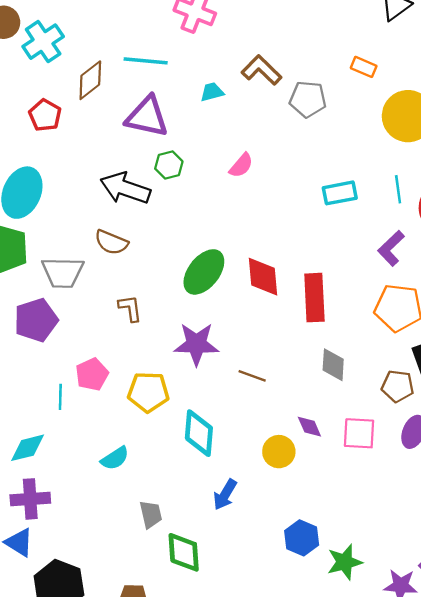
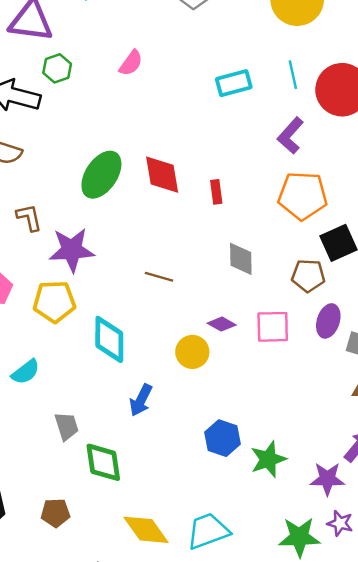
red rectangle: (314, 298) -> (216, 192), size x0.5
purple star: (196, 344) -> (72, 250), moved
purple diamond: (309, 427) -> (222, 324), turned -32

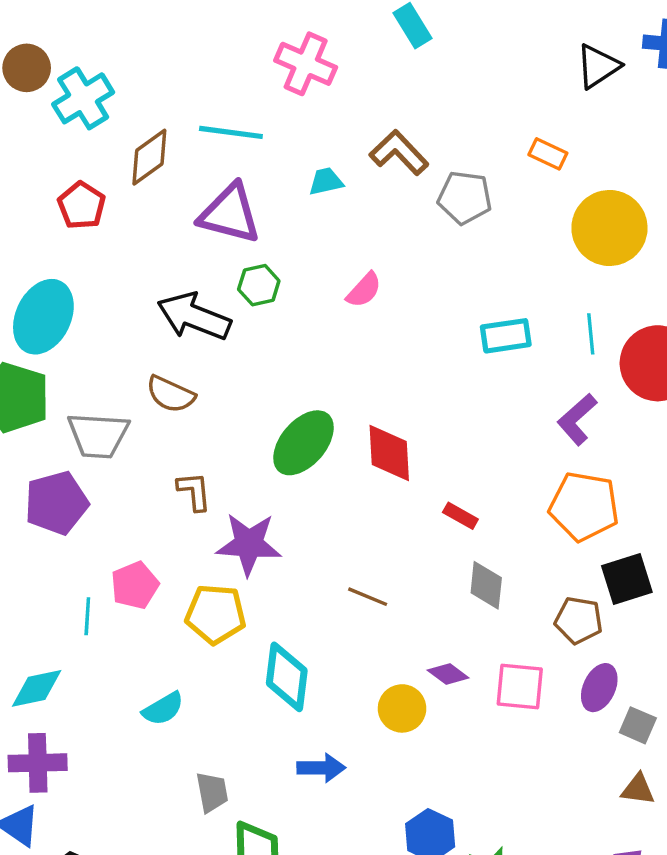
red rectangle: (216, 192) -> (460, 516), moved, turned -60
blue arrow: (141, 400) -> (321, 768), turned -124

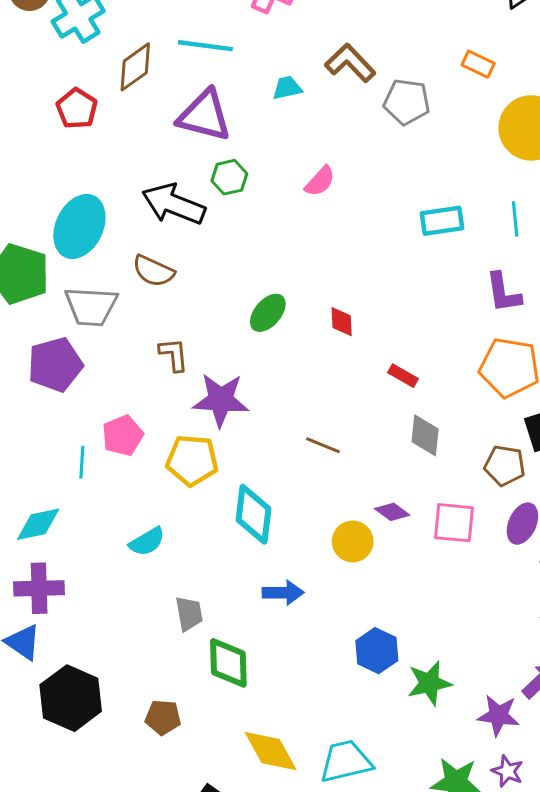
cyan ellipse: (43, 317) -> (79, 226), moved
purple L-shape: (577, 419) -> (503, 293), turned -57
green ellipse: (303, 443) -> (268, 313), size x0.7
red diamond: (389, 453) -> (342, 322), size x0.6

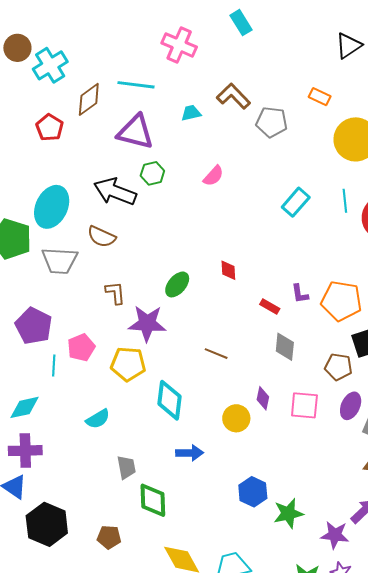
cyan rectangle: (442, 221) -> (296, 202), turned -40
purple L-shape: (503, 293) -> (300, 294), moved, size x0.7
green ellipse: (268, 313) -> (177, 284), moved
purple pentagon: (55, 365) -> (34, 326), moved, turned -30
purple diamond: (392, 512) -> (263, 398), turned 65

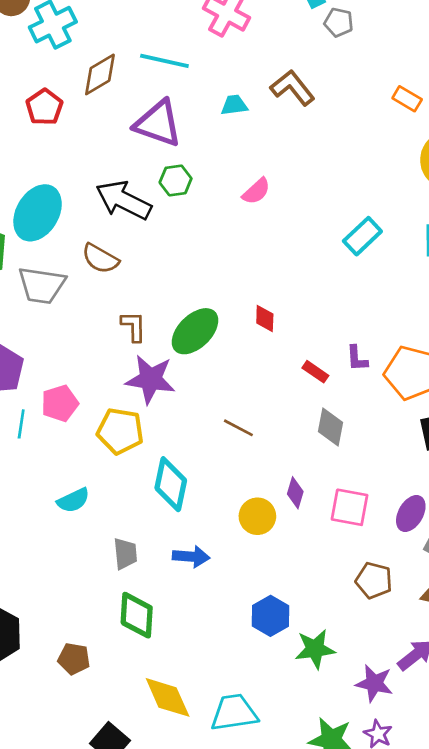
gray pentagon: (272, 122) -> (339, 22), moved, size x0.7
green ellipse: (177, 284) -> (195, 331), size x1.4
brown L-shape: (115, 293) -> (134, 326), moved
brown pentagon: (338, 367) -> (374, 580), moved
gray trapezoid: (126, 467) -> (125, 554), moved

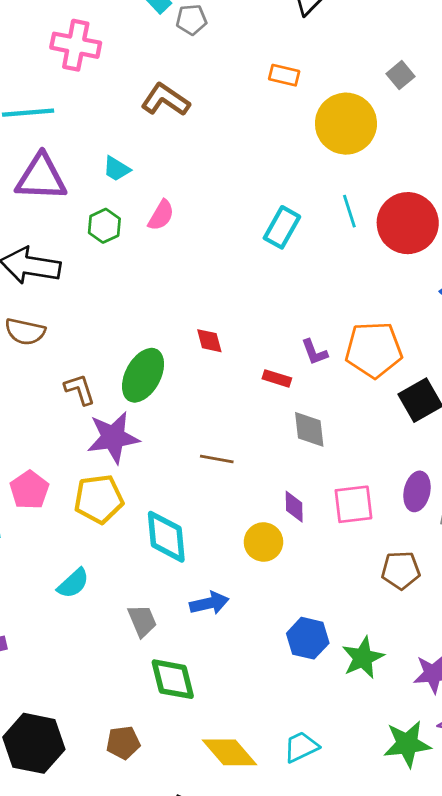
cyan trapezoid: (234, 105) -> (117, 169), moved, turned -124
green hexagon: (176, 180) -> (104, 226), moved
cyan trapezoid: (234, 713) -> (301, 747), size x0.7

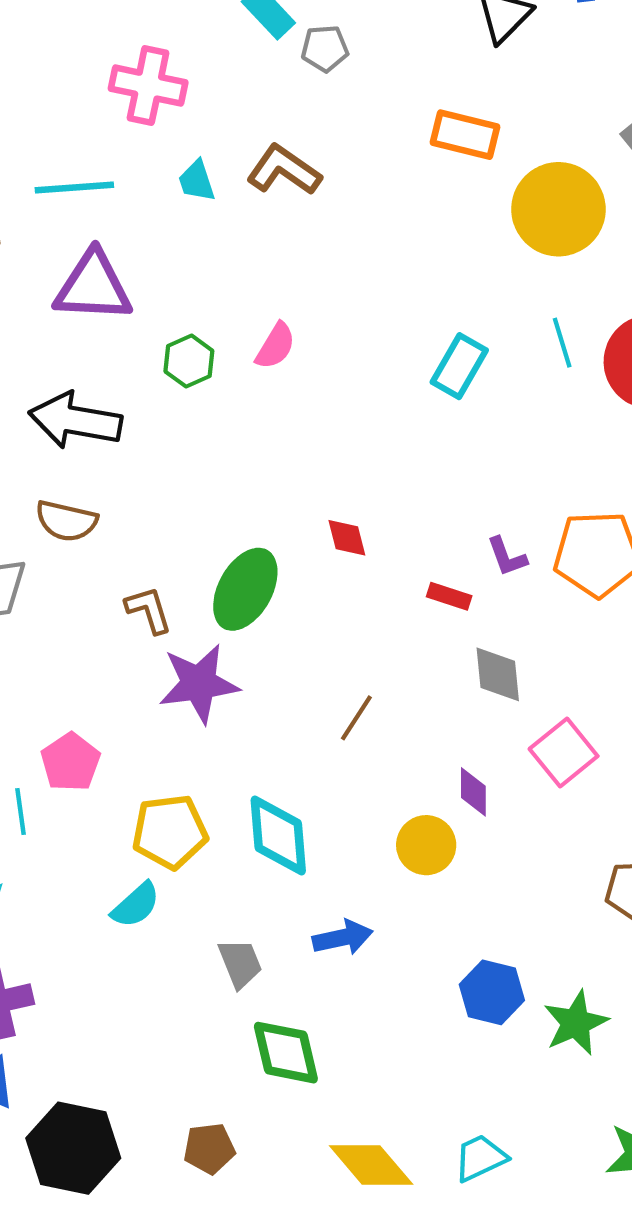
orange rectangle: (284, 75) -> (465, 135), size x1.4
cyan trapezoid: (117, 169) -> (197, 181), moved, turned 40
brown line: (217, 459) -> (356, 718), turned -68
yellow pentagon: (99, 499) -> (170, 832), moved
pink square: (353, 504) -> (564, 753), moved, turned -33

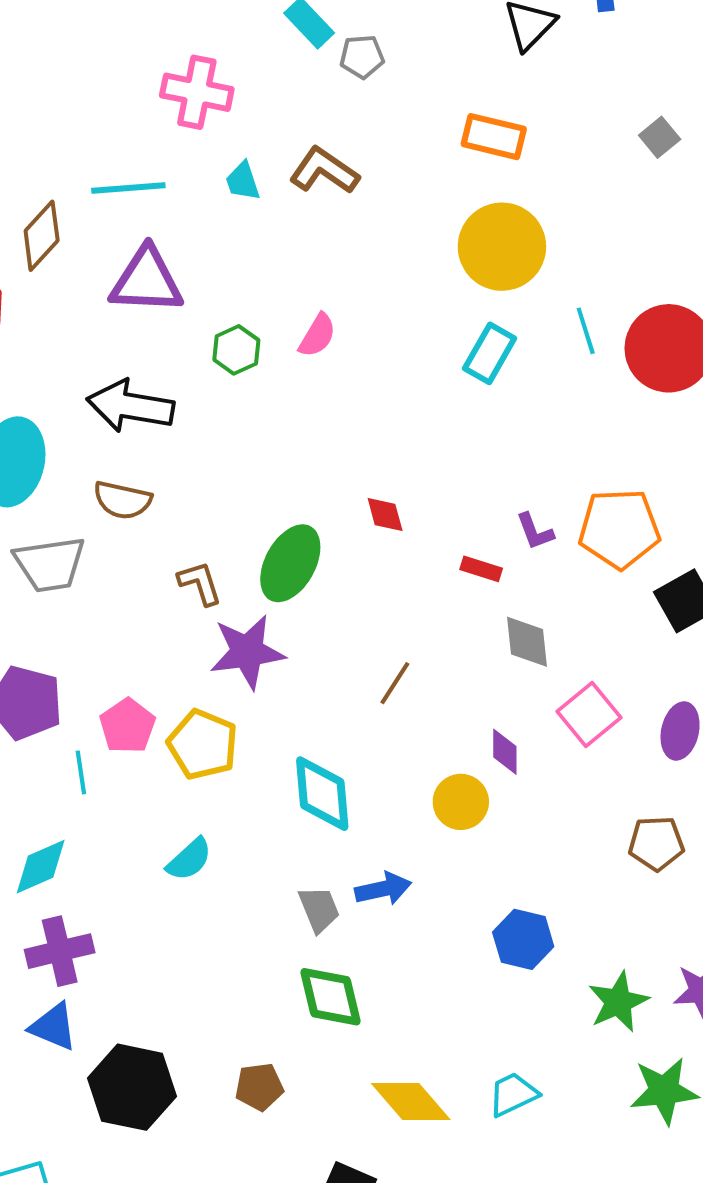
yellow circle: (558, 209) -> (502, 247), moved
yellow pentagon: (170, 832) -> (203, 744), moved, turned 30
gray trapezoid: (240, 963) -> (319, 909), moved
green star: (576, 1023) -> (618, 1002), moved

